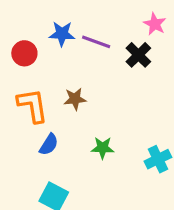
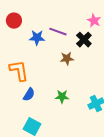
blue star: (62, 34) -> (37, 38), moved
red circle: (24, 53) -> (14, 21), moved
brown star: (75, 99) -> (67, 59), moved

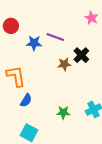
pink star: (94, 21) -> (91, 18), moved
black cross: (84, 40) -> (81, 55), moved
green star: (62, 97) -> (63, 113), moved

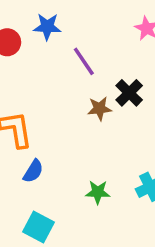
purple line: (55, 37) -> (84, 61), turned 36
blue star: (34, 43) -> (47, 27), moved

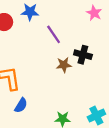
black cross: (129, 93) -> (83, 55), turned -30

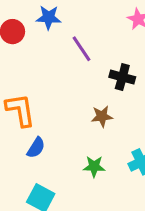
brown star: (64, 65) -> (102, 116), moved

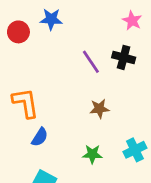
purple line: (82, 49) -> (91, 62), moved
black cross: (122, 77) -> (124, 57), moved

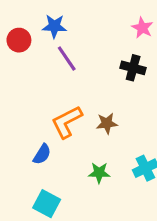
purple line: (91, 62) -> (67, 59), moved
orange L-shape: (26, 103) -> (67, 122), moved, turned -108

